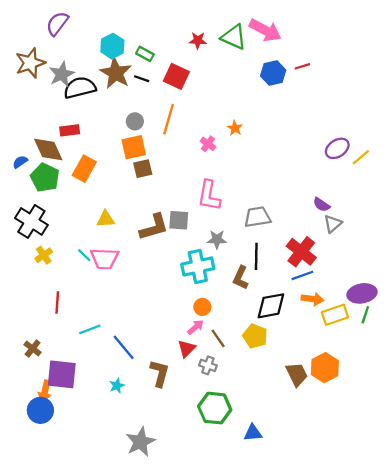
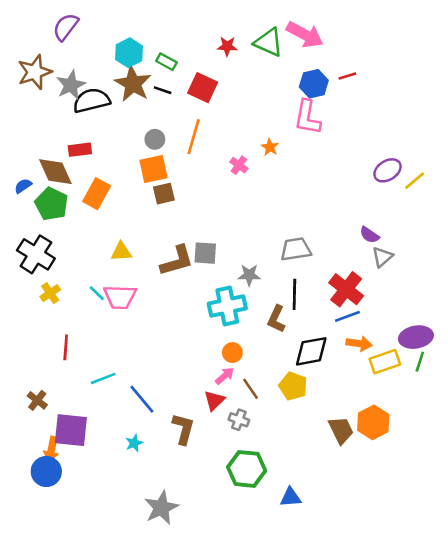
pink L-shape: (209, 196) -> (307, 117), moved

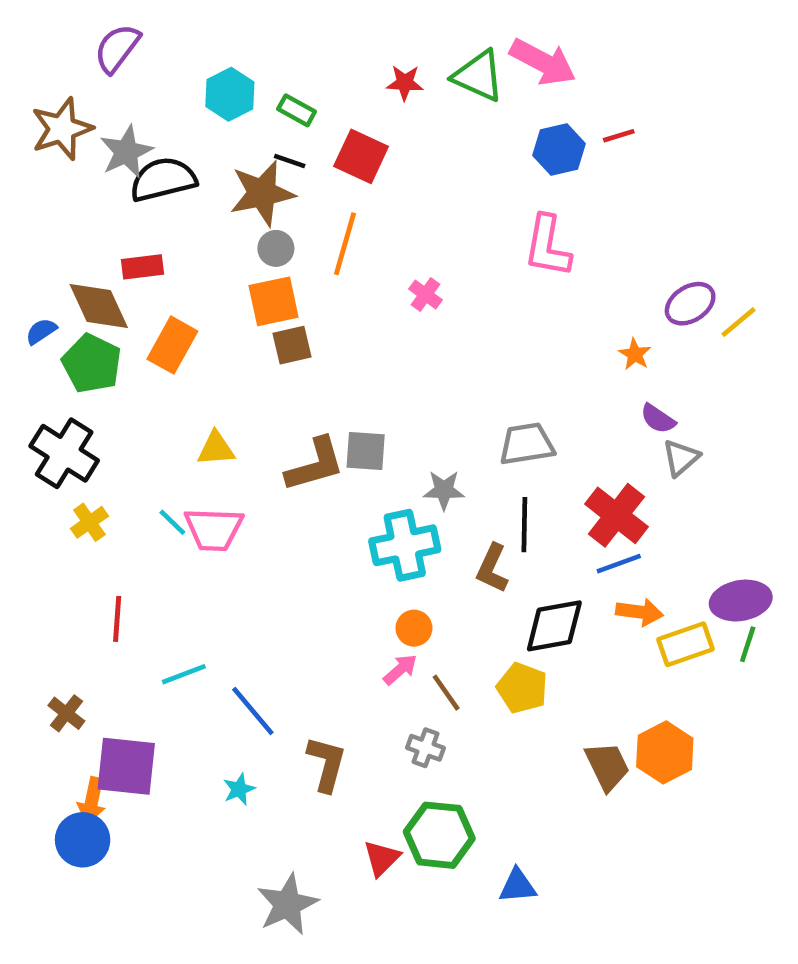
brown star: (133, 84) -> (262, 193), moved, turned 30
pink L-shape: (307, 117) -> (547, 246), moved
orange star: (270, 147) -> (635, 354), moved
red triangle: (214, 400) -> (382, 858), moved

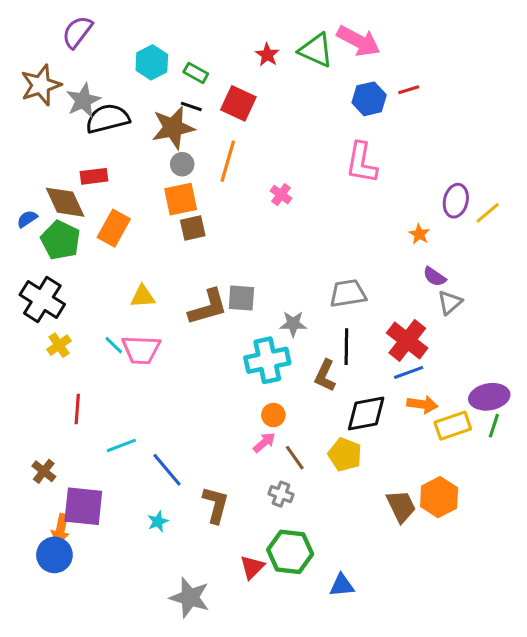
red star: (405, 83) -> (267, 55), turned 30
purple ellipse: (690, 304) -> (456, 201), turned -44
gray star: (287, 904) -> (190, 597), turned -30

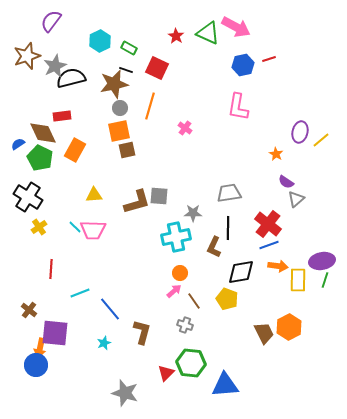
yellow rectangle: (453, 426) -> (298, 280), turned -70
blue triangle: (342, 585) -> (225, 385), size x1.6

